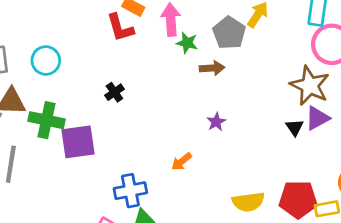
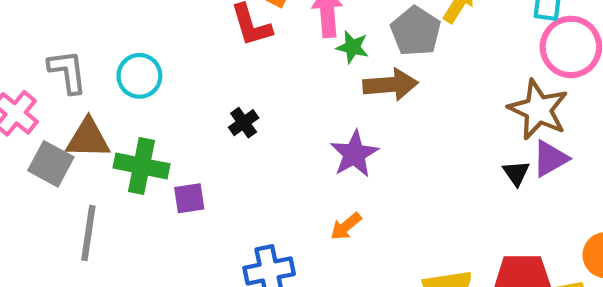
brown arrow: (212, 68) -> (390, 85), size x1.4
purple star: (216, 122) -> (354, 154), moved, size x1.6
purple square: (78, 142) -> (189, 198), size x0.6

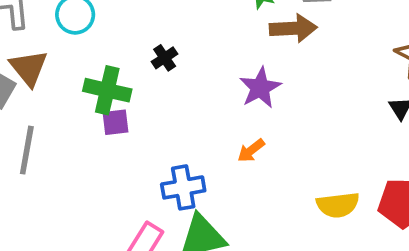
brown triangle: (88, 139) -> (29, 68), turned 48
green cross: (141, 166) -> (107, 90), moved

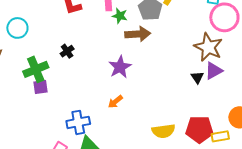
green cross: (107, 90) -> (36, 69), turned -35

